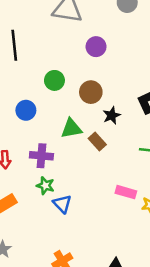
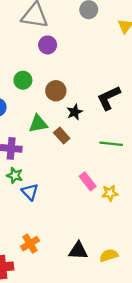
purple circle: (96, 47) -> (48, 45), moved
pink rectangle: (126, 192) -> (88, 181), turned 36

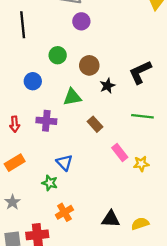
brown rectangle: (62, 135) -> (95, 124), moved
green star: (15, 175) -> (50, 183), moved

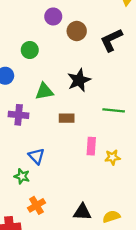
brown circle: (89, 65) -> (77, 31), moved
black L-shape: (140, 72) -> (111, 40), moved
black star: (107, 86) -> (79, 80), size x1.5
brown rectangle: (95, 124) -> (67, 118), turned -48
pink rectangle: (120, 152) -> (91, 146), turned 42

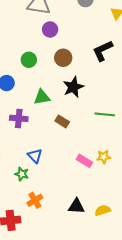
brown circle: (77, 31) -> (63, 58), moved
brown rectangle: (67, 118) -> (62, 121), turned 32
pink rectangle: (91, 146) -> (84, 161), moved, turned -63

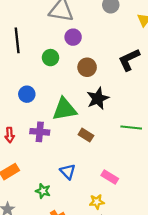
green circle: (29, 60) -> (50, 58), moved
green triangle: (42, 97) -> (64, 109), size x1.4
blue triangle: (35, 156) -> (68, 172), moved
yellow star: (104, 157) -> (97, 202), moved

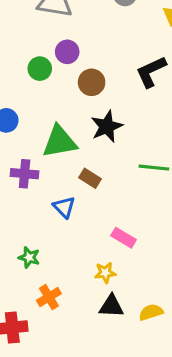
purple circle: (73, 37) -> (67, 52), moved
blue triangle: (68, 172) -> (64, 207), moved

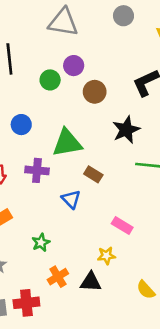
black star: (107, 126) -> (126, 130), moved
green star: (29, 257) -> (41, 243), turned 30
black triangle: (111, 306) -> (91, 282), moved
yellow semicircle: (151, 312) -> (146, 290), turned -114

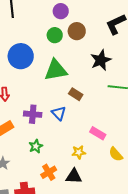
green circle: (50, 80) -> (55, 35), moved
blue circle: (21, 125) -> (21, 56), size x1.6
purple cross: (37, 170) -> (33, 114), moved
yellow star: (106, 256) -> (79, 152), moved
yellow semicircle: (146, 290) -> (116, 154), moved

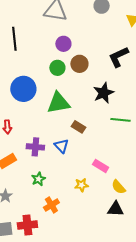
black triangle: (74, 176) -> (116, 209), moved

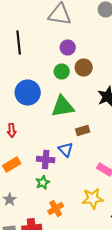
brown rectangle: (78, 127) -> (83, 130), turned -48
purple cross: (35, 147) -> (46, 160), moved
yellow star: (81, 185) -> (93, 198), moved, size x1.5

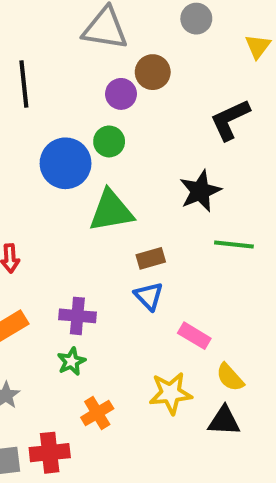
brown circle: (84, 68) -> (153, 72), moved
blue circle: (28, 92) -> (66, 163), moved
blue triangle: (66, 150) -> (149, 296), moved

